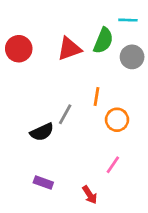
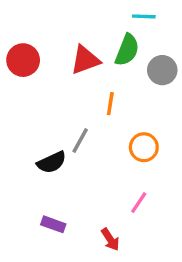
cyan line: (128, 20) -> (144, 16), moved
orange line: (97, 97) -> (110, 104), moved

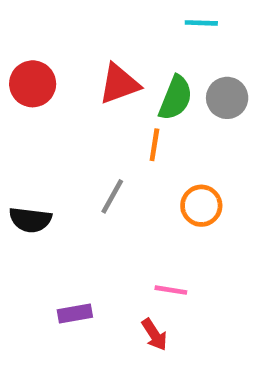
green semicircle: (127, 50) -> (176, 98), moved
black semicircle: (52, 162) -> (30, 220), moved, turned 32
pink line: (139, 203) -> (171, 290), moved, turned 65
purple rectangle: (53, 224) -> (75, 313), turned -30

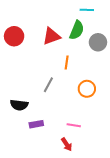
green semicircle: (176, 98) -> (77, 30), moved
black semicircle: (30, 220) -> (19, 105), moved
purple rectangle: (75, 313) -> (36, 124), moved

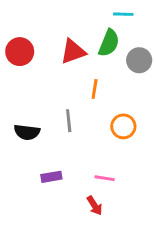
gray line: (48, 85) -> (69, 121), turned -35
black semicircle: (19, 105) -> (27, 132), moved

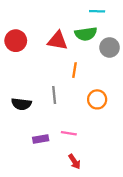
green semicircle: (109, 43) -> (86, 34), turned 60
red triangle: (73, 52) -> (58, 41), turned 30
pink line: (105, 178) -> (69, 133), moved

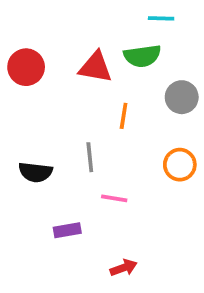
gray circle: (110, 47) -> (182, 97), moved
orange circle: (97, 99) -> (180, 165), moved
pink line: (69, 133) -> (114, 198), moved
red arrow: (74, 162) -> (124, 268), turned -77

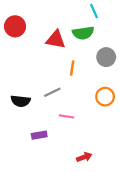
cyan line: (161, 18) -> (94, 11), turned 64
red circle: (26, 67) -> (15, 26), moved
gray line: (90, 157) -> (52, 92), turned 70
red arrow: (124, 268) -> (84, 157), moved

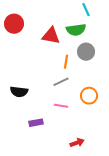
gray circle: (106, 57) -> (86, 52), moved
gray line: (52, 92) -> (61, 82), moved
orange circle: (105, 97) -> (89, 96), moved

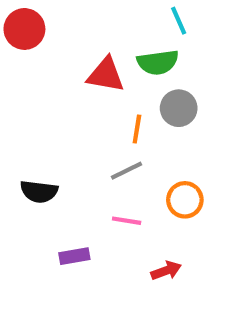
red circle: (14, 24) -> (24, 29), moved
red arrow: (77, 143) -> (166, 271), moved

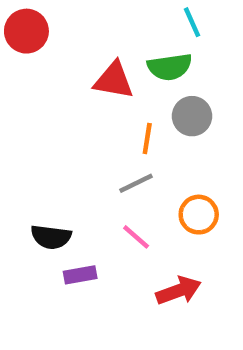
black semicircle: (39, 192) -> (51, 237), moved
pink line: (127, 221) -> (136, 237), turned 32
red arrow: (166, 271) -> (179, 291), size x1.4

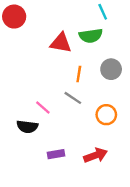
gray circle: (192, 116) -> (111, 69), moved
gray line: (136, 183) -> (73, 98), turned 60
pink line: (136, 237) -> (43, 107), moved
purple rectangle: (80, 275) -> (56, 154), moved

